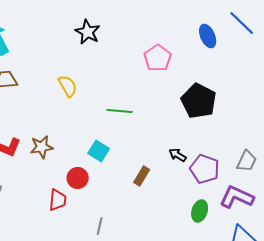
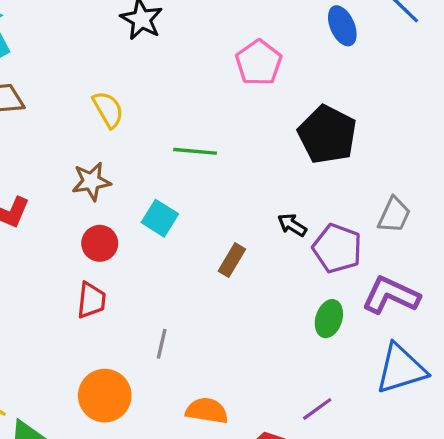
brown star: (42, 147) -> (91, 181), moved
gray trapezoid: (247, 161) -> (394, 215), moved
red circle: (78, 178) -> (100, 243), moved

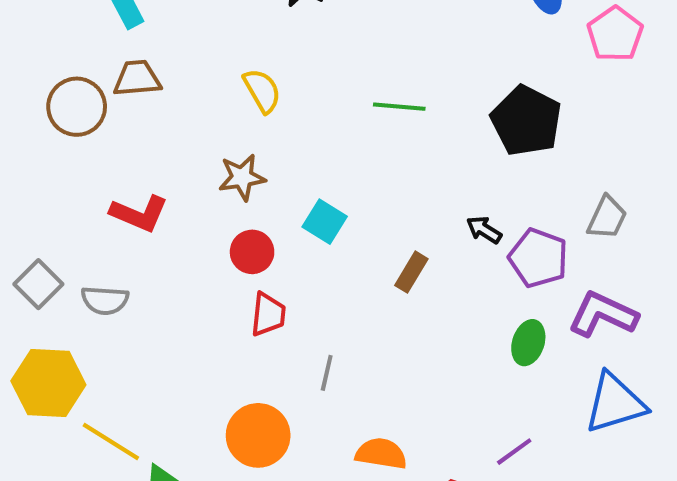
pink pentagon: (259, 63) -> (615, 34), moved
green line: (195, 151) -> (399, 107), moved
red trapezoid: (91, 300) -> (268, 314), moved

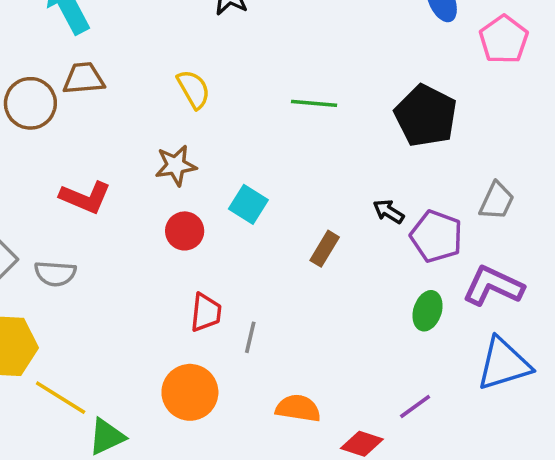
red trapezoid: (268, 314) -> (206, 313), moved

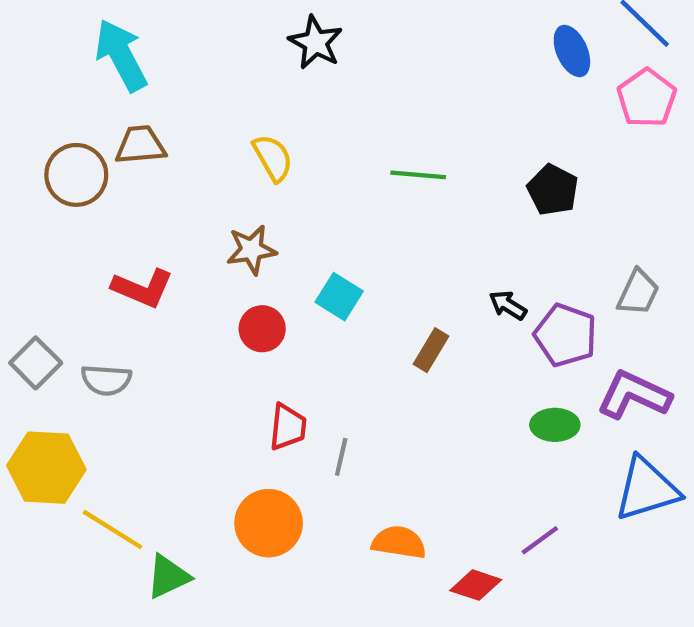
black pentagon: (426, 116) -> (553, 190), size x0.7
green ellipse: (428, 311) -> (555, 425), turned 72

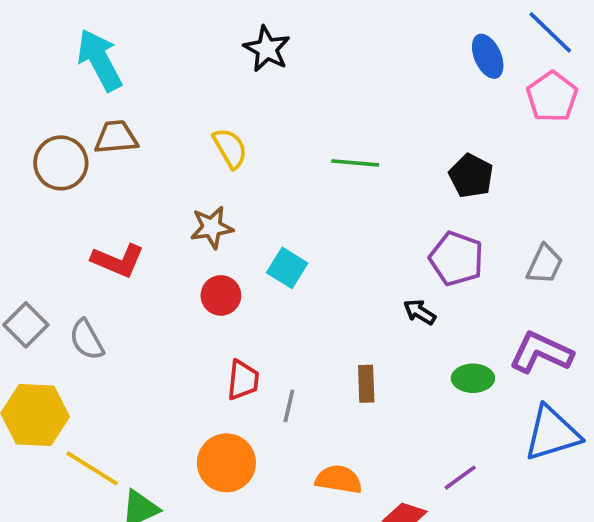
black arrow: (508, 305) -> (420, 312), moved
purple pentagon: (566, 335) -> (456, 259), moved
brown rectangle: (431, 350) -> (366, 384), moved, turned -33
gray semicircle: (106, 380) -> (87, 340), turned 57

